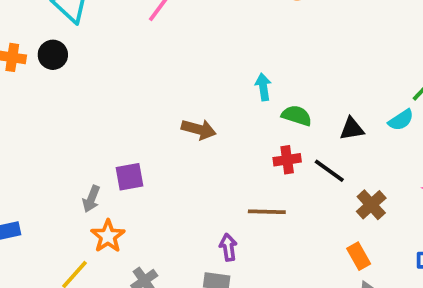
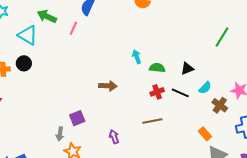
cyan semicircle: (401, 120) -> (205, 88), moved
brown cross: (371, 205) -> (220, 105), moved
purple arrow: (228, 247) -> (114, 137), moved

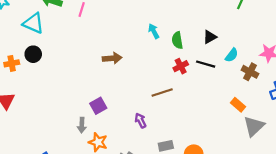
green semicircle: (157, 68) -> (177, 40), turned -98
brown arrow: (108, 86) -> (112, 58), moved
brown line: (152, 121) -> (162, 93), moved

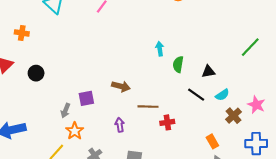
black circle: (33, 54) -> (36, 73), moved
brown arrow: (112, 58) -> (121, 86), moved
red cross: (181, 66) -> (167, 122), moved

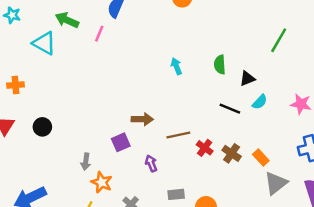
green semicircle: (178, 64) -> (220, 65), moved
black triangle: (208, 72) -> (247, 79), moved
purple square: (86, 98) -> (121, 142), moved
brown cross: (234, 116) -> (232, 153), moved
red cross: (167, 122) -> (205, 148), turned -32

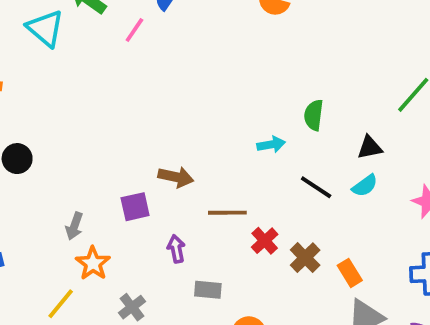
cyan arrow: (176, 66) -> (271, 145), moved, turned 91
black triangle: (247, 79) -> (370, 147), moved
gray rectangle: (176, 194) -> (208, 290), moved

